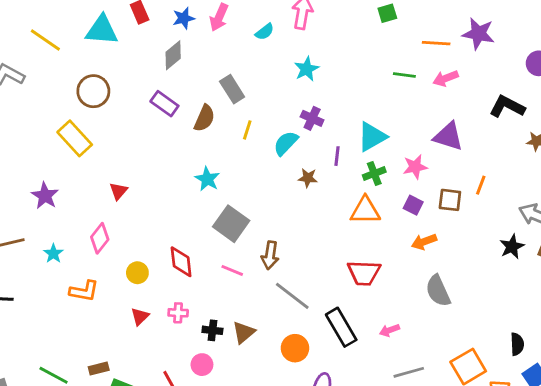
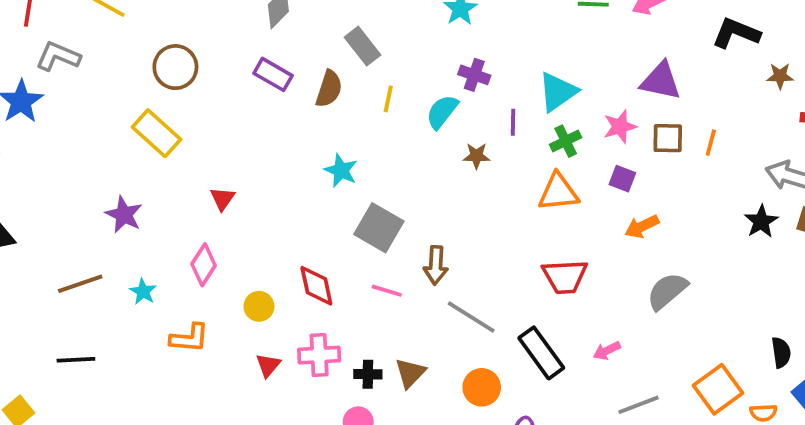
brown square: (450, 200) -> (668, 138), moved
gray semicircle: (438, 291) -> (667, 291), turned 80
pink cross: (178, 313) -> (319, 355), size x1.5

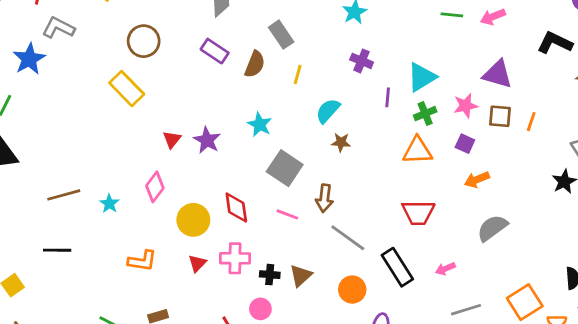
cyan semicircle: (442, 112) -> (328, 111), moved
brown star: (476, 156) -> (341, 142), moved
purple star: (124, 215) -> (207, 140), moved
yellow circle: (259, 306) -> (193, 220), size x1.5
orange L-shape: (189, 338) -> (142, 261), moved

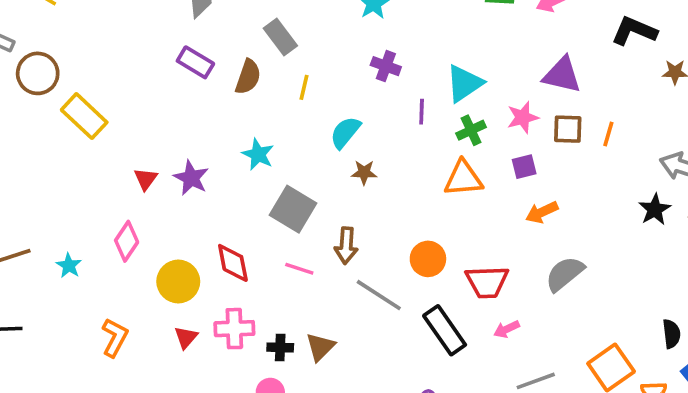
brown circle: (144, 41) -> (38, 73), moved
purple square: (465, 144) -> (524, 167), turned -36
red trapezoid: (418, 213) -> (487, 282), moved
orange L-shape: (142, 261) -> (115, 337), turned -68
orange circle: (352, 290) -> (428, 259), moved

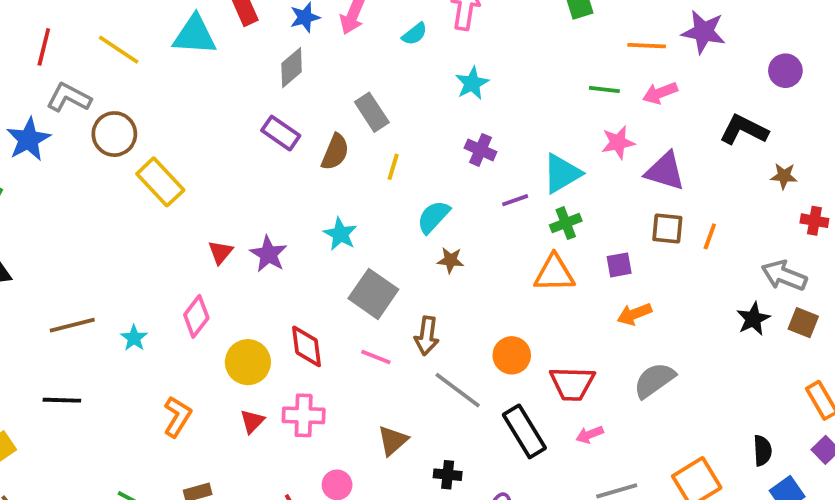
purple line: (422, 112) -> (515, 200), turned 65
pink star: (523, 117) -> (618, 142), moved
black cross: (280, 347) -> (448, 475), moved

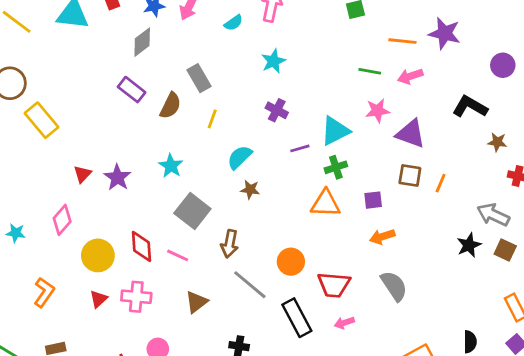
cyan star: (134, 338) -> (16, 233), turned -30
pink line: (376, 357) -> (178, 255), moved
gray semicircle: (654, 380) -> (394, 286), turned 88
brown triangle: (393, 441) -> (196, 302), moved

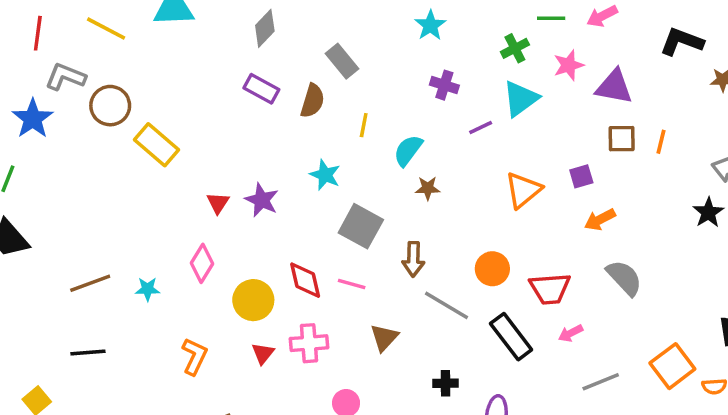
yellow line: (212, 119) -> (364, 125), moved
green cross: (336, 167) -> (515, 48), moved
orange triangle: (325, 203) -> (523, 190), turned -32

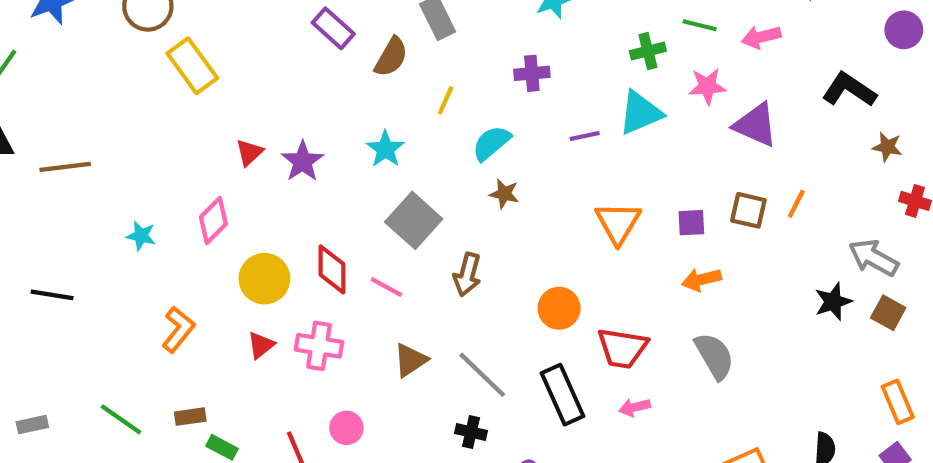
purple cross: (444, 85) -> (532, 73), moved, turned -36
brown square: (622, 139) -> (748, 210), moved
orange triangle: (523, 190) -> (618, 223), turned -33
brown line: (90, 283) -> (65, 167), moved
gray line: (447, 305) -> (482, 375), moved

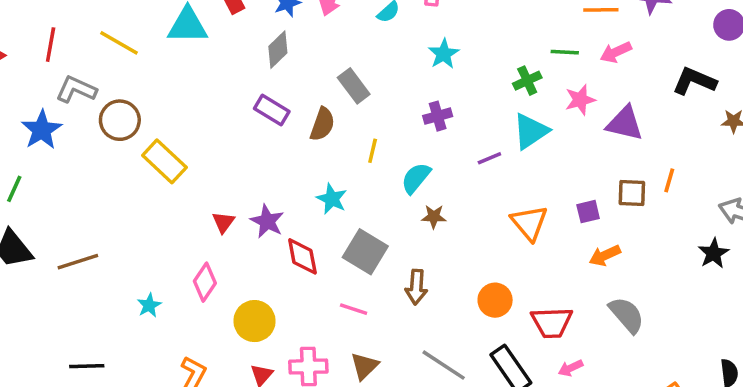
cyan star: (141, 236) -> (149, 305), turned -30
red diamond: (332, 269) -> (302, 256), moved
brown triangle: (410, 360) -> (365, 366), moved

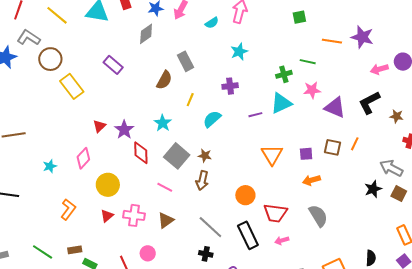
pink arrow: (616, 52) -> (379, 69), moved
black L-shape: (694, 81) -> (369, 103), moved, turned -60
purple rectangle: (272, 110) -> (113, 65), moved
brown star: (434, 217) -> (205, 156), moved

